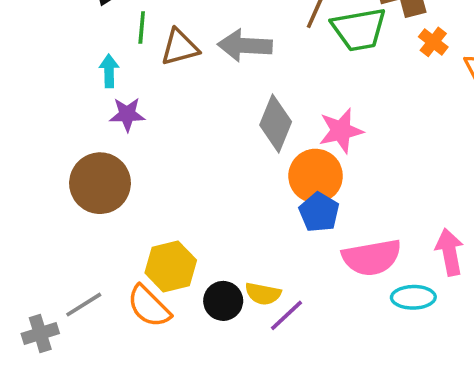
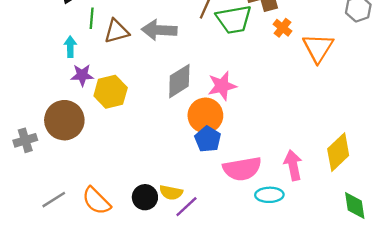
gray diamond: (276, 123) -> (179, 81), turned 36
yellow hexagon: (171, 266) -> (111, 92), moved
gray cross: (40, 333) -> (25, 140), moved

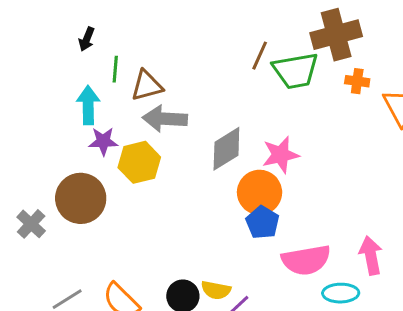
orange cross: (282, 28) -> (357, 81), turned -30
gray arrow: (159, 30) -> (165, 119), moved
cyan arrow: (70, 47) -> (88, 105), size x1.4
gray cross: (25, 140) -> (31, 224), turned -30

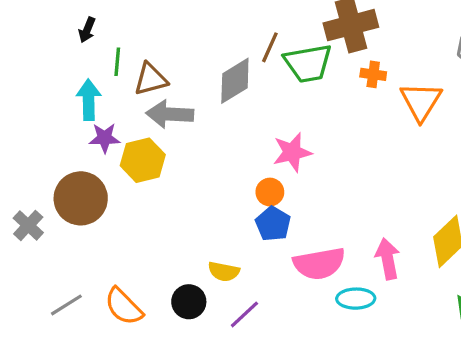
gray diamond: (226, 149) -> (235, 81), moved
orange circle: (260, 192) -> (270, 192), size x0.6
yellow semicircle: (216, 290) -> (224, 272), moved

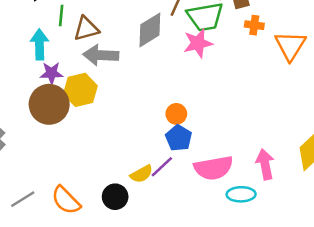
pink star: (292, 152) -> (198, 43), moved
brown circle: (81, 198) -> (49, 104), moved
yellow semicircle: (224, 272) -> (141, 174), turned -40
purple line: (244, 314) -> (162, 167), moved

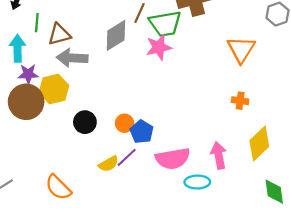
orange cross: (254, 25) -> (240, 101), moved
orange circle: (176, 114) -> (125, 123), moved
black circle: (115, 197) -> (85, 122), moved
orange semicircle: (66, 200) -> (58, 187), moved

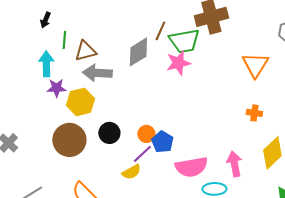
brown circle: (26, 102) -> (69, 140), moved
purple line: (127, 157) -> (142, 154), moved

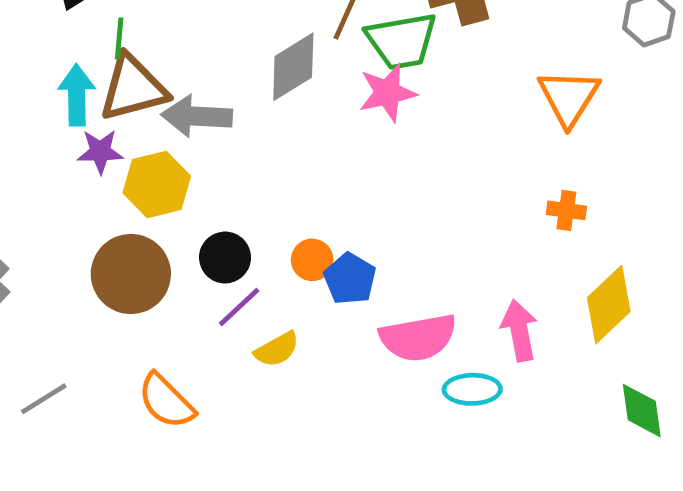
brown triangle: (85, 51) -> (133, 88), moved, size x1.4
purple line: (142, 154) -> (239, 307), moved

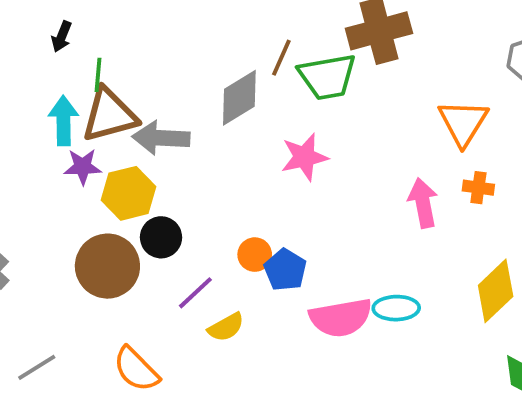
pink star: (387, 93) -> (304, 157), moved
orange cross: (566, 210) -> (478, 188), moved
black circle: (225, 258) -> (161, 237), moved
pink arrow: (519, 330) -> (423, 203), moved
cyan ellipse: (472, 389) -> (396, 308), moved

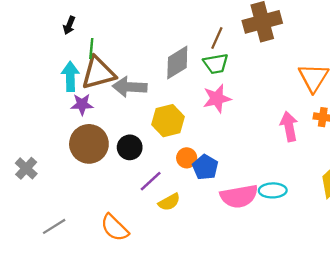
brown line: (281, 58) -> (217, 38), moved
green trapezoid: (327, 77) -> (216, 64), moved, size x0.7
yellow hexagon: (128, 193) -> (168, 121), moved
brown circle: (107, 266) -> (89, 144), moved

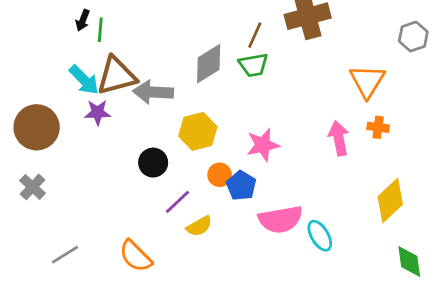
green line: (91, 49) -> (100, 30), moved
cyan arrow: (70, 76) -> (84, 80), turned 136
pink star: (217, 99) -> (263, 145), moved
brown circle: (89, 144) -> (37, 127), moved
cyan ellipse: (273, 190) -> (320, 236), moved, turned 60

